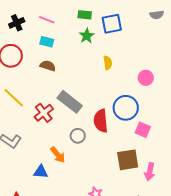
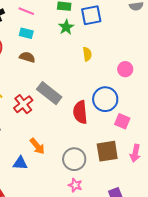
gray circle: (78, 136) -> (74, 159), moved, size x1.5
pink arrow: (150, 172) -> (135, 153), moved

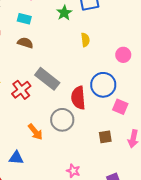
brown square: (107, 151) -> (105, 137), size x0.6
gray circle: (74, 159) -> (62, 120), moved
blue triangle: (20, 163) -> (16, 158), moved

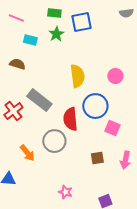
cyan rectangle: (24, 19) -> (30, 40), moved
yellow semicircle: (85, 40) -> (77, 76), moved, size x1.6

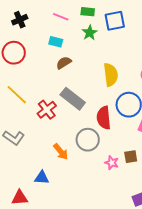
pink line: (16, 18) -> (61, 17), moved
cyan rectangle: (30, 40) -> (56, 42), moved
brown semicircle: (17, 64) -> (64, 63), moved, turned -49
pink star: (65, 192) -> (112, 163), moved

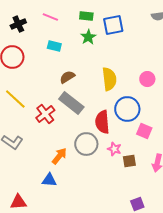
pink line: (61, 17) -> (50, 17), moved
brown semicircle: (64, 63) -> (67, 77), moved
orange arrow: (61, 152) -> (59, 156), turned -102
pink star: (112, 163) -> (114, 149), moved
blue triangle: (42, 178) -> (49, 180), moved

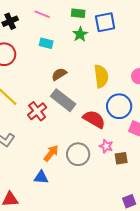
red semicircle: (102, 122) -> (94, 119), turned 125
gray circle: (86, 144) -> (78, 154), moved

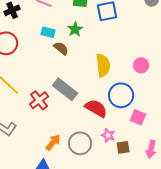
green star: (80, 34) -> (75, 29), moved
brown semicircle: (59, 74) -> (61, 48), moved, turned 70

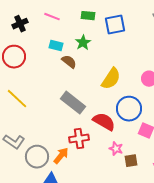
yellow semicircle: (103, 65) -> (111, 79), turned 40
red cross: (39, 100) -> (79, 139), moved, turned 30
gray circle: (80, 143) -> (37, 157), moved

